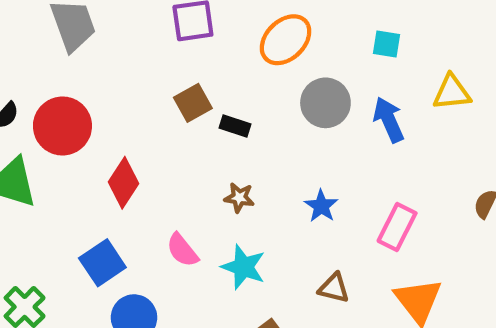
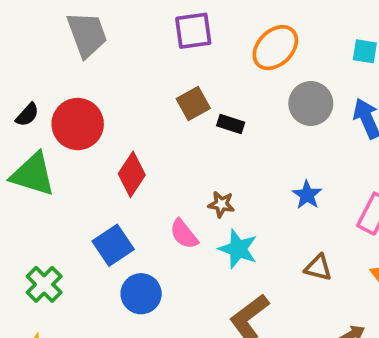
brown star: (239, 198) -> (221, 204), moved

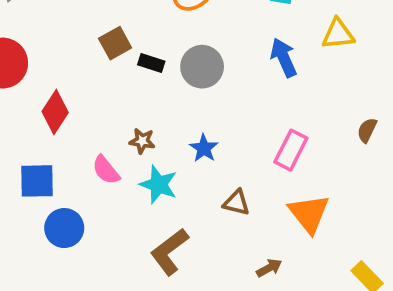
gray circle: (311, 103) -> (202, 67), moved
blue star: (307, 195) -> (204, 148), moved
blue square: (113, 245) -> (37, 181), turned 33

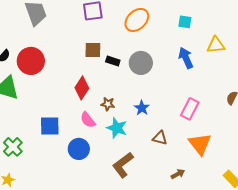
brown square: (115, 43) -> (93, 50), turned 30
red diamond: (55, 112) -> (82, 88), moved
blue circle: (64, 228) -> (79, 149), moved

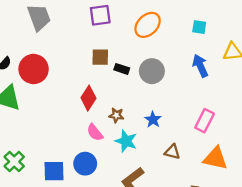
blue square: (50, 126) -> (54, 171), moved
orange triangle: (200, 144) -> (215, 158), turned -40

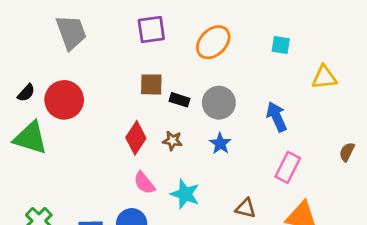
blue arrow: (200, 66) -> (277, 117), moved
brown star: (116, 115) -> (172, 141), moved
blue star: (153, 120) -> (220, 143), moved

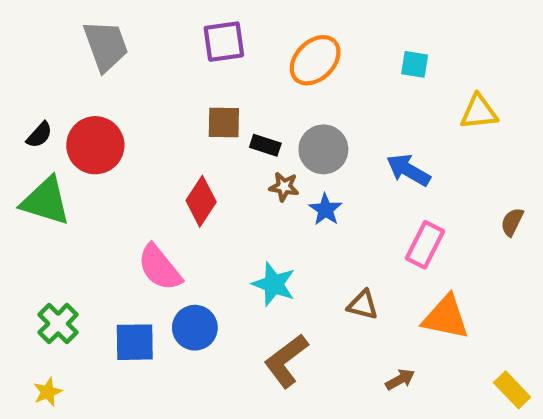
blue arrow: (277, 117) -> (408, 170), turned -36
brown star: (172, 141) -> (284, 187), moved
pink semicircle: (144, 183) -> (160, 268), moved, size x1.4

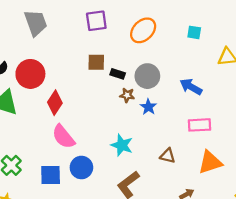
red diamond: (201, 201) -> (55, 103), moved
pink rectangle: (425, 245) -> (199, 125), turned 60
orange triangle: (446, 317) -> (210, 162), turned -30

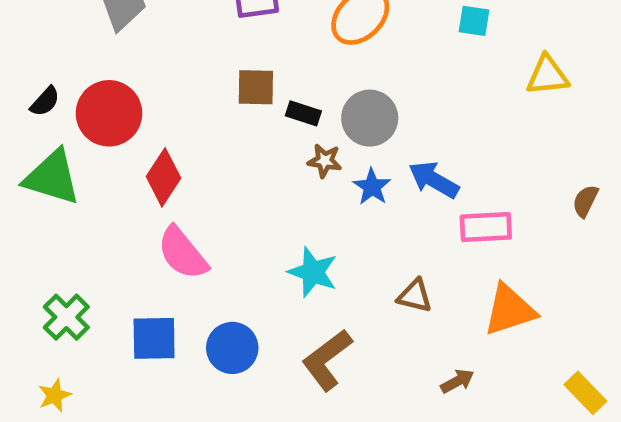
blue arrow: (191, 87) -> (434, 180), moved
blue circle: (81, 168) -> (232, 348), moved

